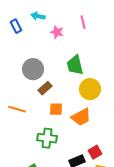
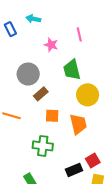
pink line: (83, 22) -> (79, 34), moved
pink star: (57, 32) -> (51, 45), moved
orange trapezoid: (81, 117) -> (78, 124), turned -75

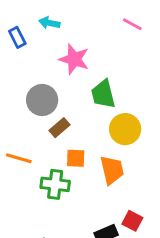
pink line: (79, 34) -> (132, 24), moved, turned -48
pink star: (51, 45) -> (74, 59), size x1.5
green cross: (43, 146) -> (55, 184), moved
red square: (93, 161) -> (132, 221), turned -32

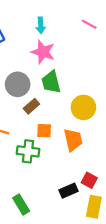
cyan arrow: (49, 23) -> (41, 25), moved, turned -105
green trapezoid: (103, 94) -> (51, 82), moved

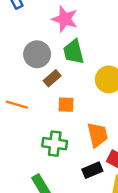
orange trapezoid: (73, 140) -> (98, 135), moved
green cross: (28, 151) -> (55, 144), moved

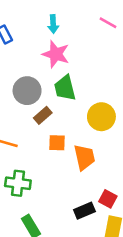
orange trapezoid: (98, 135) -> (84, 157), moved
green cross: (55, 144) -> (18, 183), moved

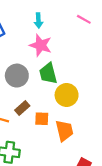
brown rectangle: (43, 115) -> (22, 108), moved
yellow circle: (101, 117) -> (67, 95), moved

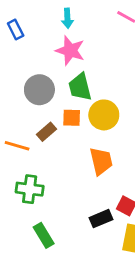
orange square: (42, 119) -> (72, 118), moved

